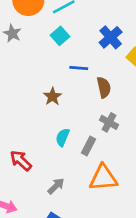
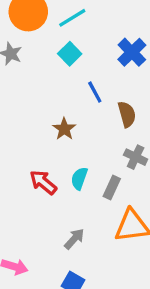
blue line: (79, 68) -> (95, 92), turned 60
red arrow: (21, 161) -> (43, 182), moved

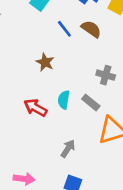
brown semicircle: (127, 114) -> (91, 29), moved, turned -30
gray rectangle: (112, 187) -> (91, 103), turned -66

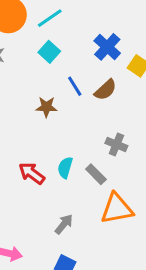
brown semicircle: (91, 29) -> (105, 90), turned 96
brown star: (45, 62) -> (46, 107), moved, turned -30

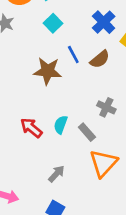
brown star: (46, 107) -> (48, 71), size x1.5
orange triangle: (117, 209) -> (103, 163), turned -40

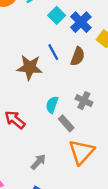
cyan square: (53, 23) -> (57, 15), moved
brown semicircle: (100, 59) -> (78, 56), turned -30
cyan semicircle: (61, 125) -> (52, 105), moved

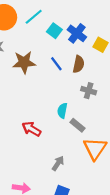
brown star: (30, 67) -> (24, 62), moved
gray cross: (84, 101) -> (89, 91), moved

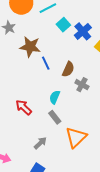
blue line: (56, 64) -> (46, 63), moved
brown semicircle: (79, 64) -> (68, 69), moved
gray rectangle: (78, 125) -> (55, 117), moved

